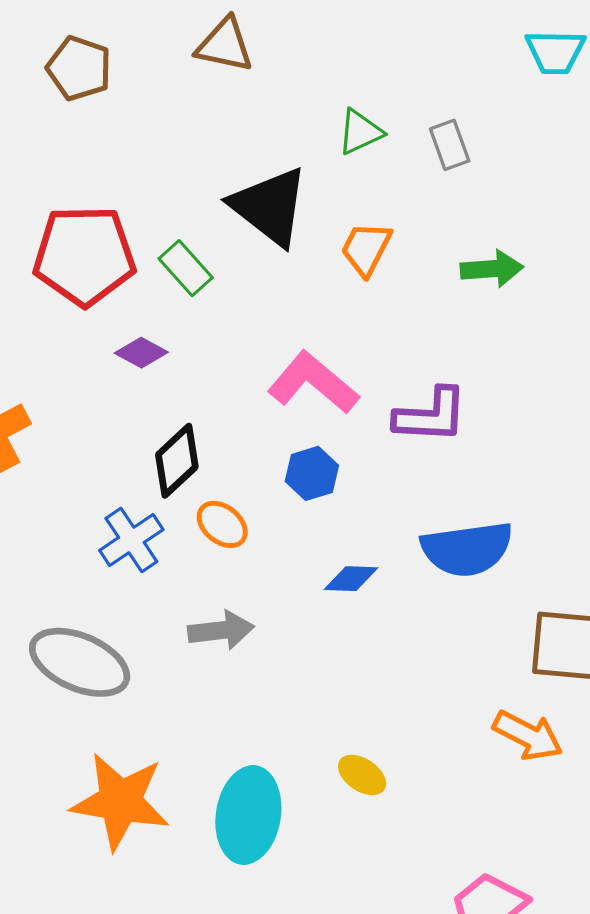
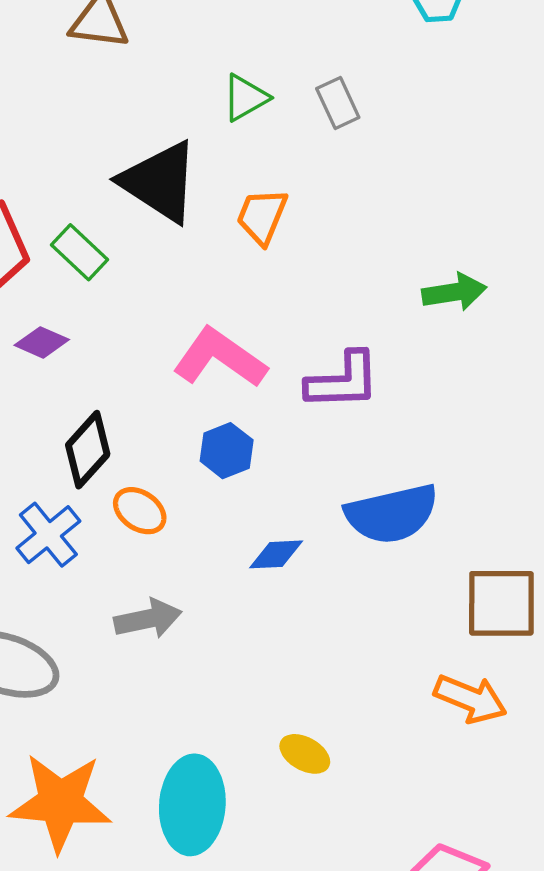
green arrow: (492, 269) -> (454, 292), moved

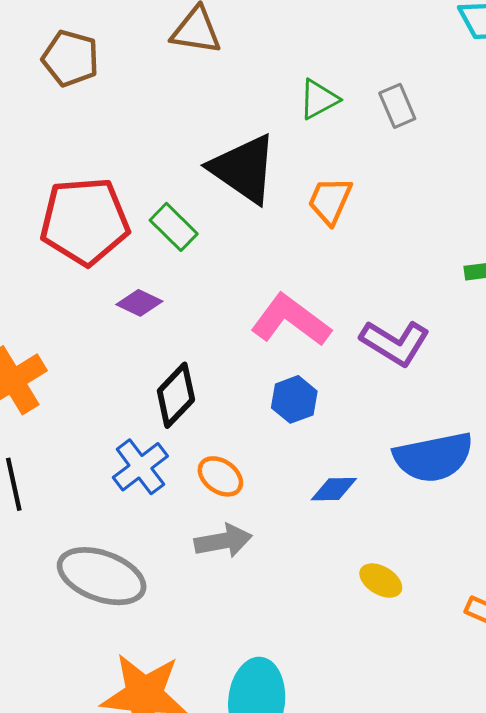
purple L-shape: (343, 381) -> (395, 343), turned 32
orange ellipse: (140, 511) -> (220, 476), moved
yellow ellipse: (305, 754) -> (381, 581), moved

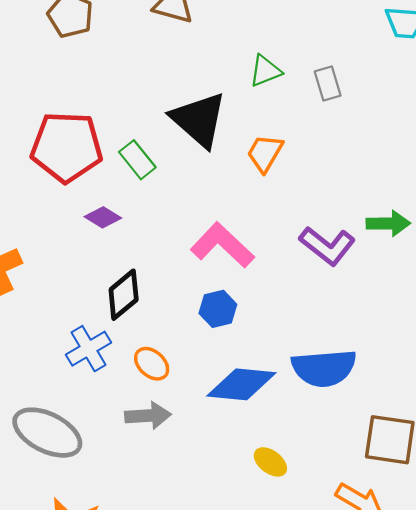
purple L-shape: (395, 343) -> (327, 246), moved
blue diamond: (334, 489) -> (241, 384), size x1.8

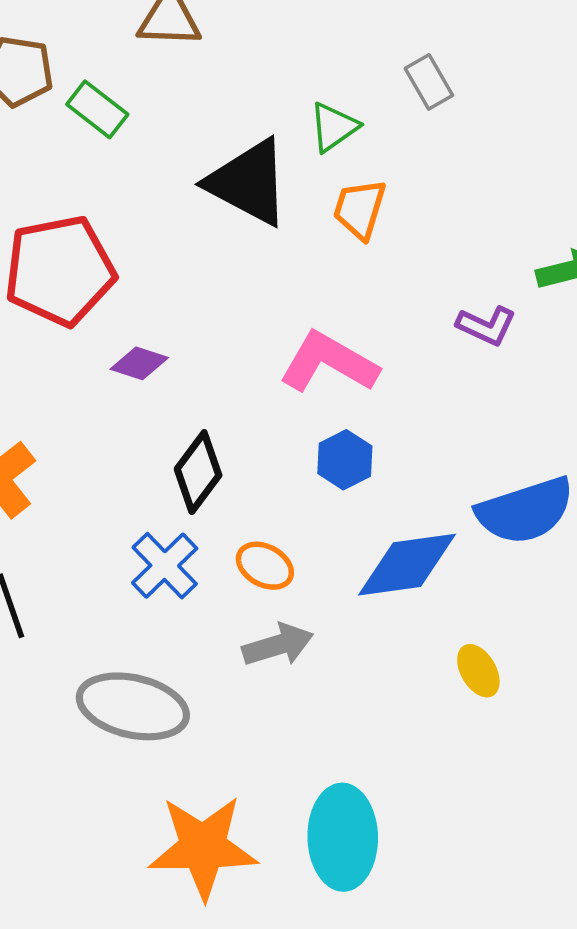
green triangle: (265, 71) -> (334, 127), moved
green rectangle: (137, 160) -> (97, 109), moved
purple L-shape: (327, 246) -> (486, 326), size x0.7
yellow ellipse: (270, 462) -> (478, 671), turned 36

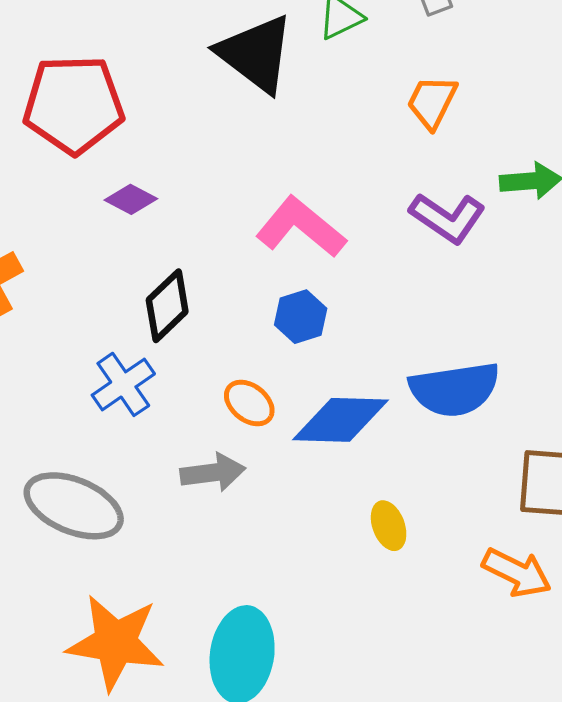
orange trapezoid: (360, 209) -> (432, 102), moved
purple L-shape: (486, 326) -> (448, 218), size x1.4
orange ellipse: (265, 566) -> (249, 403), moved

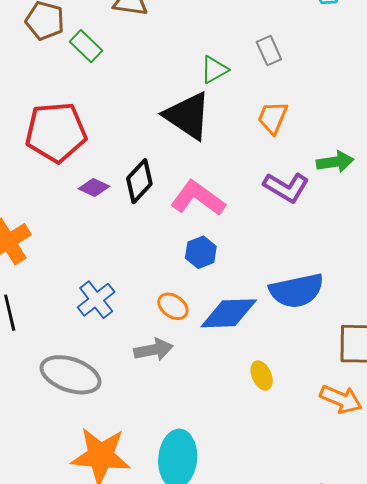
black triangle: (256, 54) -> (188, 116), moved
black diamond: (167, 306) -> (139, 181), moved

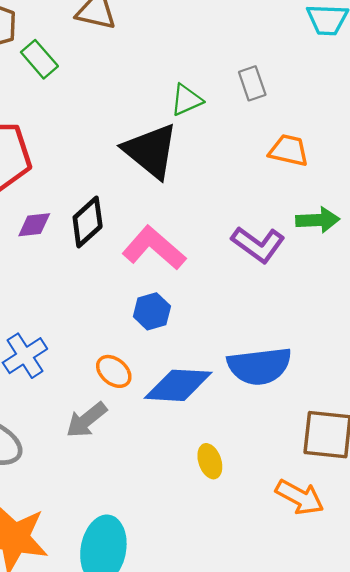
orange trapezoid: (273, 118) -> (289, 150), moved, turned 75
purple diamond: (94, 188) -> (34, 225), turned -36
gray arrow: (153, 350) -> (87, 420), turned 147

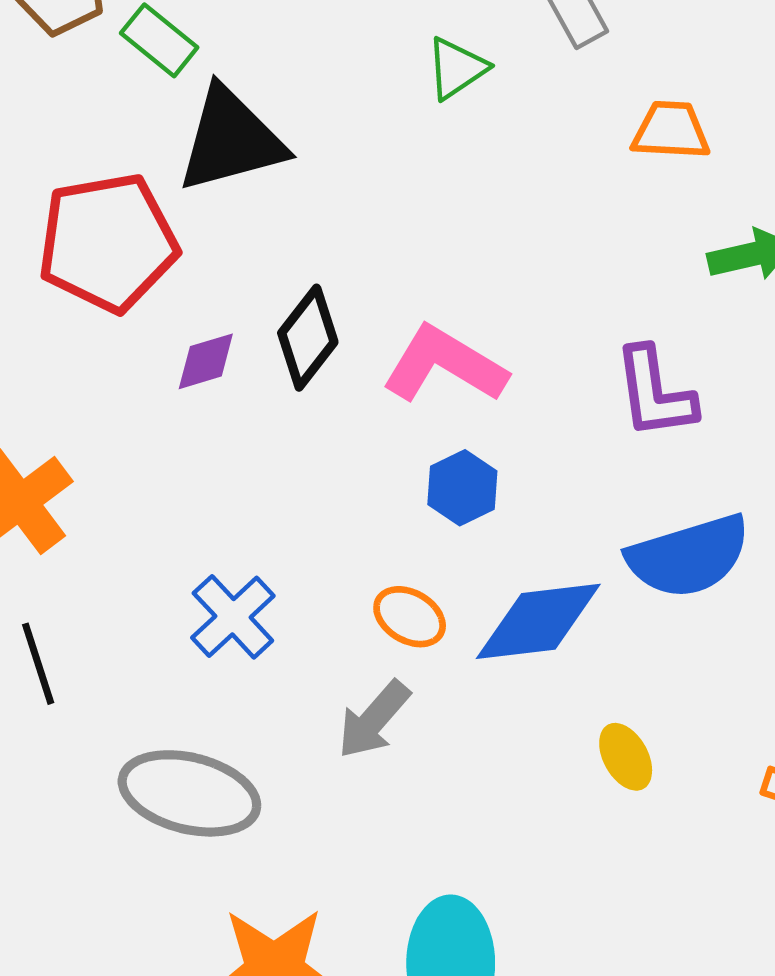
black triangle: (151, 151) -> (231, 140), moved, turned -44
purple L-shape: (258, 244) -> (655, 393), moved, turned 56

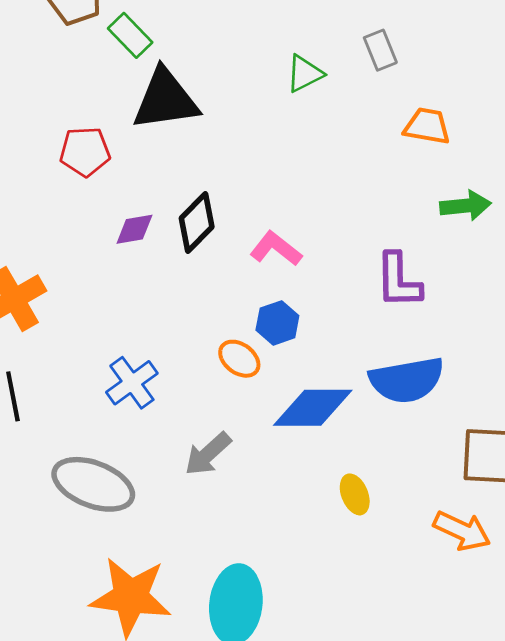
red pentagon: (108, 243) -> (85, 152), size x0.6
pink L-shape: (445, 365) -> (276, 249), size x0.7
orange ellipse: (410, 617) -> (239, 359), moved

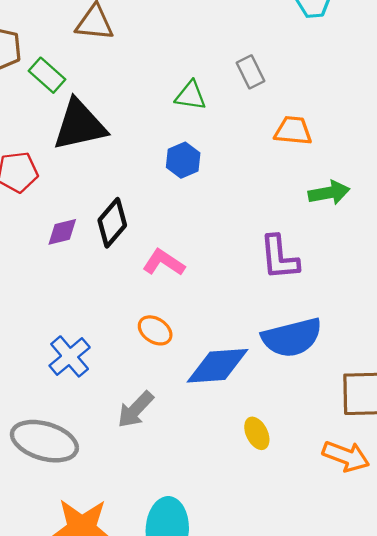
green triangle: (305, 74) -> (191, 96), turned 40
pink L-shape: (276, 249) -> (164, 263), moved
blue hexagon: (277, 323) -> (183, 160), moved

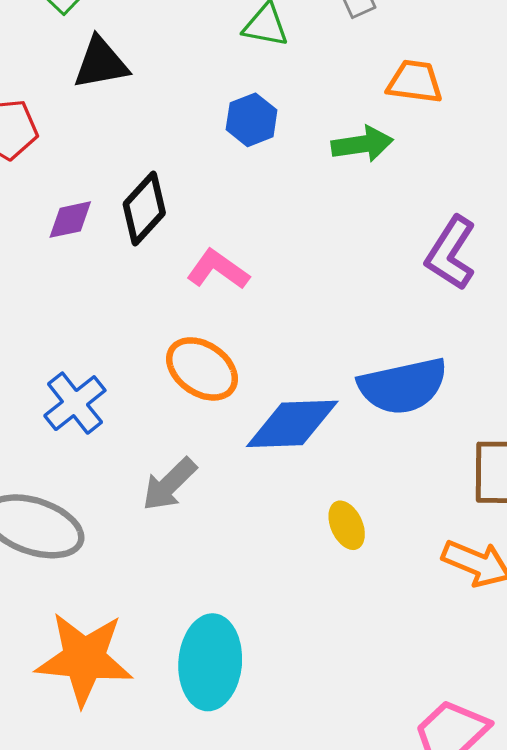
black triangle: (79, 125) -> (101, 63), size x0.7
green arrow: (329, 193) -> (362, 144), moved
purple L-shape: (279, 257) -> (451, 253), moved, turned 36
orange ellipse: (155, 330) -> (202, 369), size x1.4

